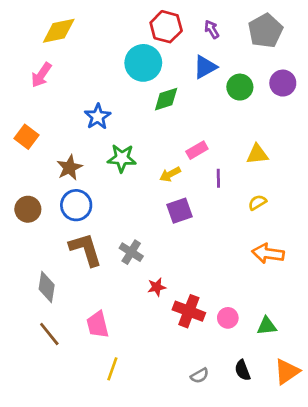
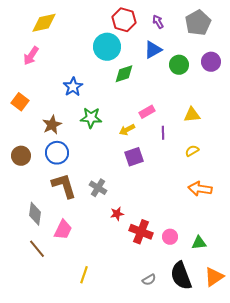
pink trapezoid: (98, 325) -> (63, 230), moved, turned -140
black semicircle: (243, 370) -> (181, 276), size x1.8

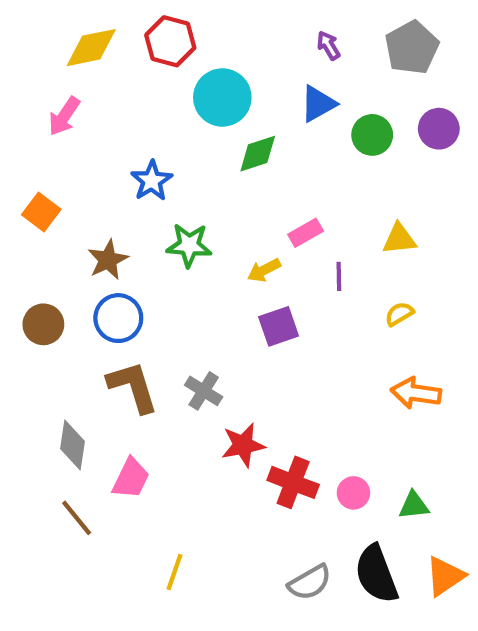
red hexagon: (124, 20) -> (170, 41), moved
red star: (117, 214) -> (243, 445), size x1.5
gray semicircle: (149, 280) -> (310, 582), size x1.5

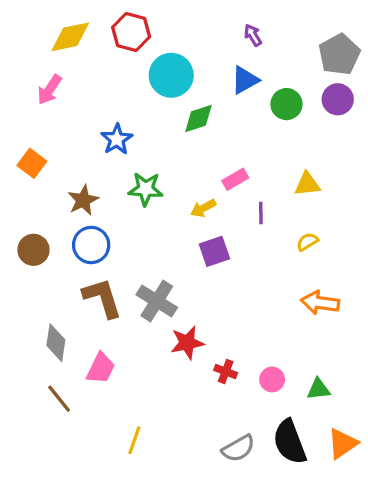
gray pentagon: (412, 48) -> (339, 54), moved
gray cross: (204, 391) -> (157, 301), size x1.4
red cross: (293, 482) -> (226, 371), size x0.6

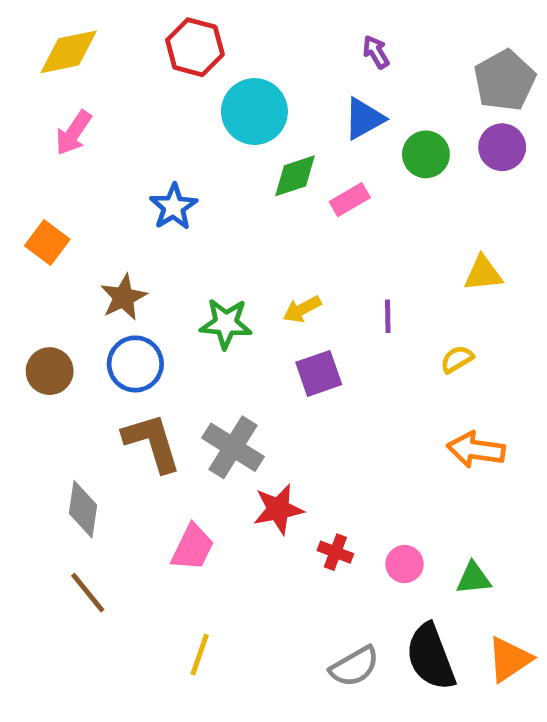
yellow diamond: (70, 37) -> (69, 52), moved
pink rectangle: (235, 179) -> (350, 200), moved
yellow triangle: (307, 184) -> (483, 273), moved
green star: (146, 189) -> (226, 323), moved
pink trapezoid: (101, 368) -> (193, 547), moved

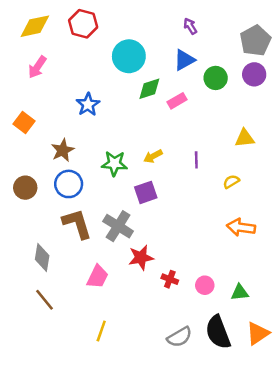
red hexagon: (195, 47) -> (83, 24), moved
purple square: (319, 373) -> (146, 192), moved

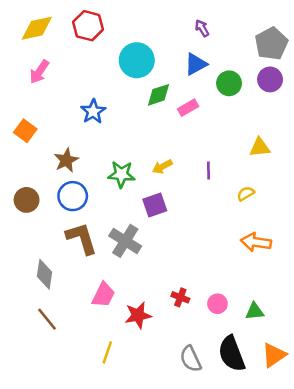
red star: (141, 257) -> (138, 315), moved
gray semicircle: (179, 337) -> (191, 359), turned 95

